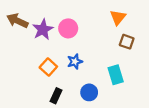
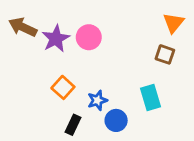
orange triangle: (118, 17) -> (173, 23), moved
blue star: (75, 62) -> (97, 100), moved

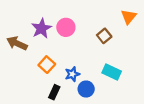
brown arrow: (23, 27) -> (17, 43), moved
brown square: (165, 54) -> (104, 36), moved, turned 32
cyan rectangle: (150, 97) -> (112, 72), turned -48

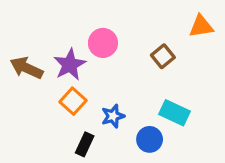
orange triangle: (129, 17) -> (201, 26), turned 42
purple star: (41, 28) -> (70, 65), moved
blue circle: (86, 89) -> (150, 139), moved

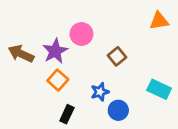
brown square: (163, 56) -> (117, 56), moved
cyan rectangle: (174, 113) -> (159, 89), moved
blue star: (113, 116) -> (100, 92), moved

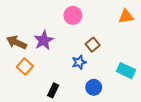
pink circle: (81, 34) -> (73, 15), moved
orange square: (58, 80) -> (25, 66), moved
blue star: (100, 92) -> (79, 62), moved

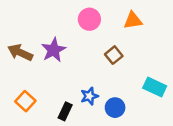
orange triangle: (126, 16) -> (133, 20), moved
blue star: (79, 62) -> (89, 96), moved
orange square: (25, 66) -> (25, 101), moved

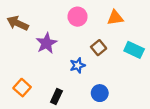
brown arrow: (20, 53) -> (18, 23), moved
cyan rectangle: (155, 87) -> (134, 50), moved
blue star: (89, 96) -> (78, 65), moved

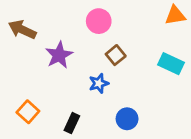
orange triangle: (115, 18) -> (175, 15), moved
brown square: (99, 48) -> (116, 55), moved

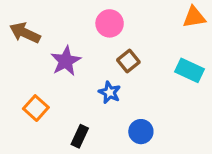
blue star: (99, 83) -> (110, 92), turned -30
orange square: (28, 112) -> (36, 108), moved

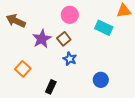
brown square: (128, 61) -> (64, 39), moved
cyan rectangle: (189, 70) -> (104, 28), moved
blue circle: (141, 132) -> (101, 80), moved

